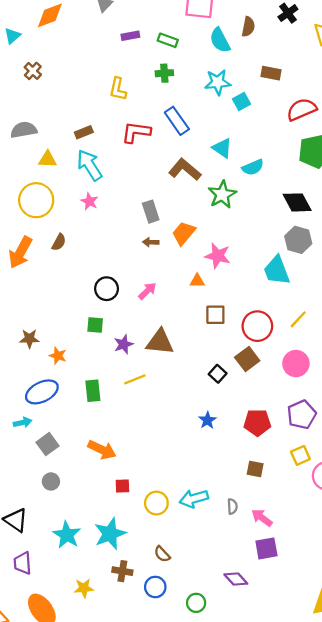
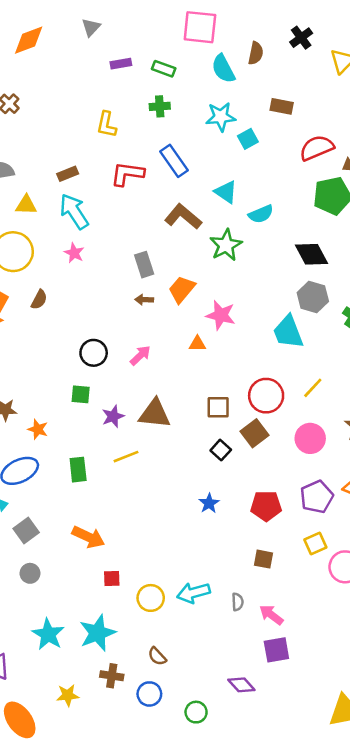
brown square: (215, 315) -> (218, 407), moved

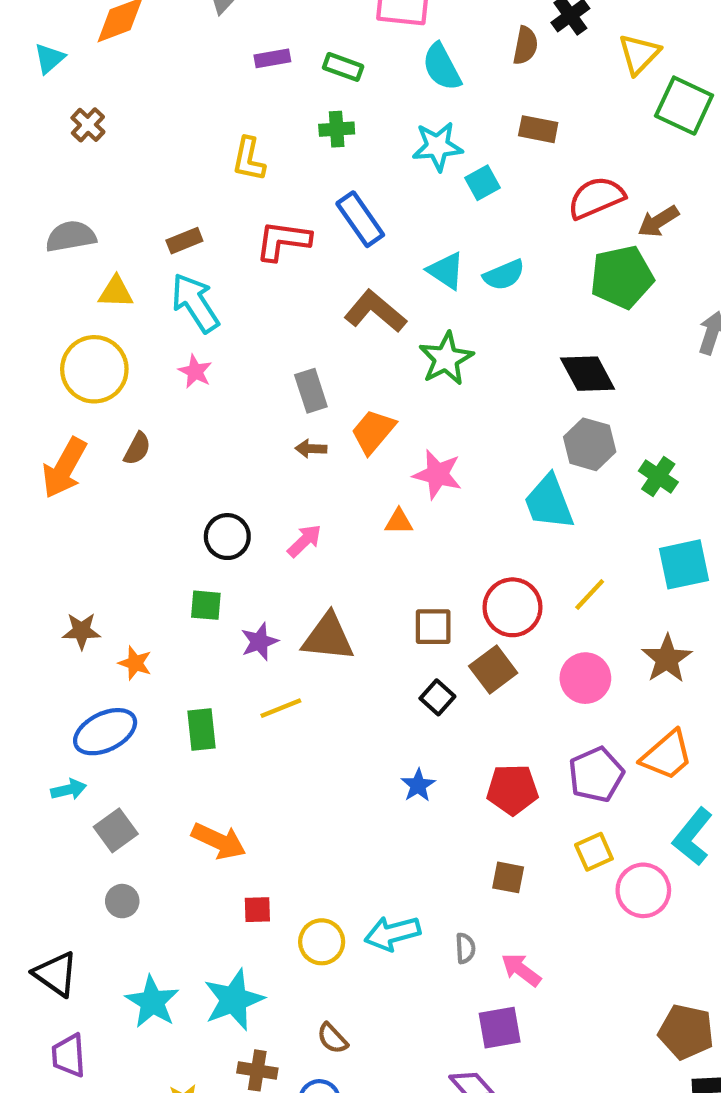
brown semicircle: (256, 53) -> (525, 46), moved
cyan semicircle: (261, 214) -> (504, 275), moved
purple square: (276, 650) -> (500, 1028), moved

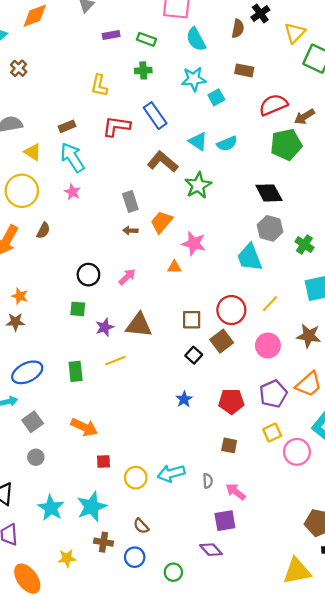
yellow triangle: (116, 292) -> (33, 152), turned 30
brown star: (667, 659) -> (309, 336), turned -30
orange star: (135, 663) -> (20, 296), moved

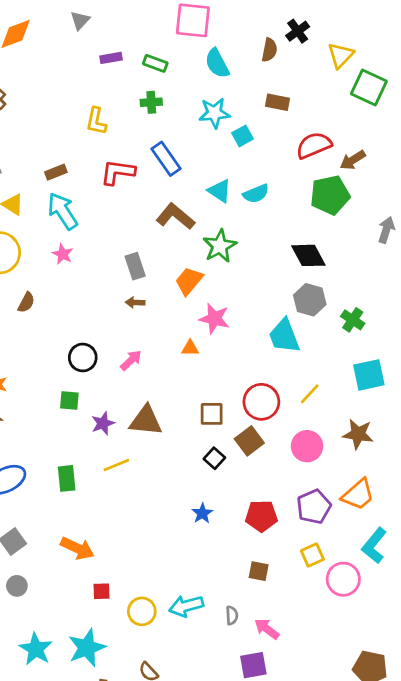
orange trapezoid: (162, 222) -> (189, 281), moved

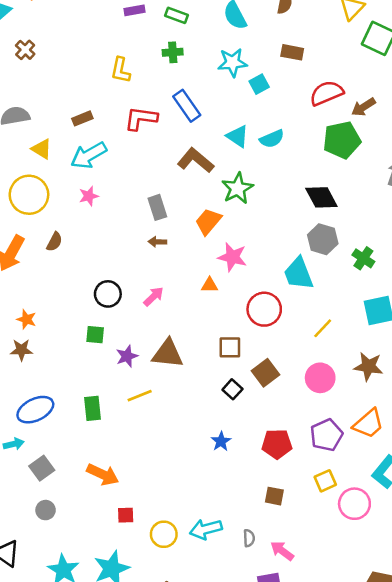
cyan arrow: (63, 211) -> (89, 155), turned -87
pink star: (63, 254) -> (89, 196), turned 30
red circle: (261, 402) -> (264, 309), moved

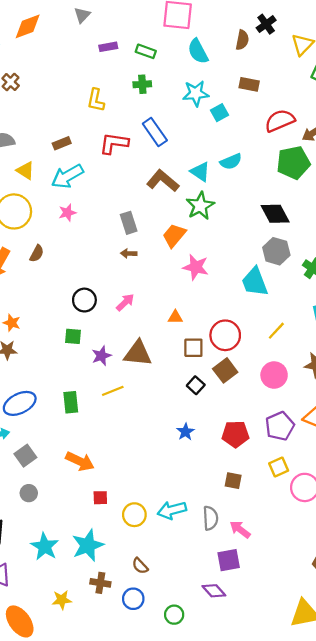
cyan triangle: (238, 136) -> (200, 172), moved
orange triangle: (210, 285) -> (175, 317), moved
red circle: (264, 309) -> (225, 335), moved
gray semicircle: (249, 538) -> (210, 518), size x1.5

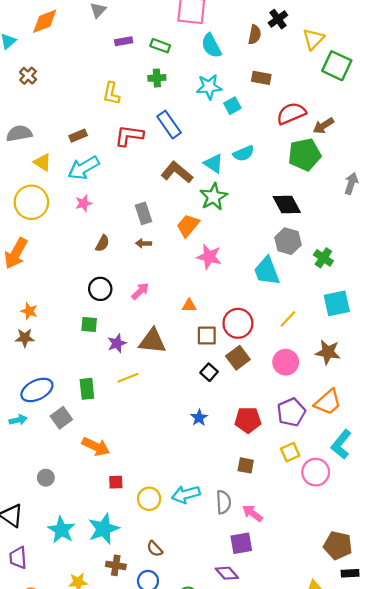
brown semicircle: (37, 253) -> (102, 243), moved
gray square: (25, 456) -> (61, 418), moved

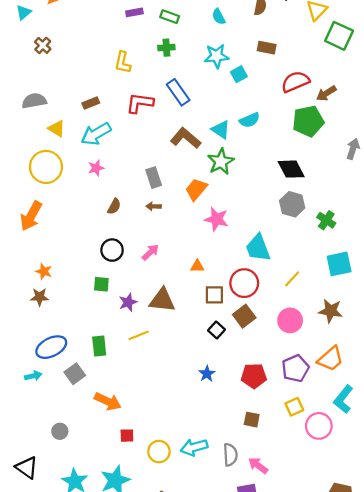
cyan semicircle: (211, 46) -> (219, 17), size x0.7
cyan trapezoid: (267, 271) -> (258, 248), moved

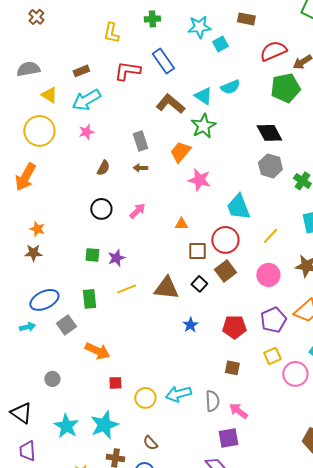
green square: (101, 284) -> (92, 255), moved
brown triangle: (162, 300) -> (166, 288), moved

